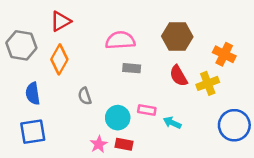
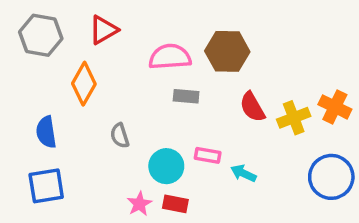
red triangle: (61, 21) -> (104, 30), moved
brown hexagon: (177, 36) -> (227, 51), moved
gray hexagon: (21, 45) -> (41, 35), moved
orange cross: (224, 54) -> (335, 107), moved

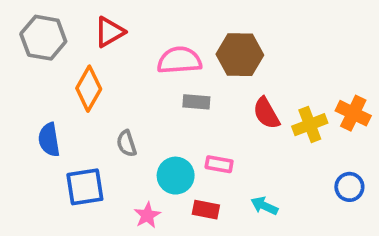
cyan arrow: (243, 173) -> (264, 206), moved
blue circle: (331, 177) -> (349, 187), size x0.6
blue square: (46, 186) -> (85, 187), moved
red rectangle: (175, 204) -> (206, 210), moved

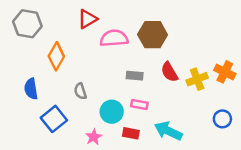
red triangle: (109, 32) -> (88, 19), moved
gray rectangle: (196, 102) -> (135, 76), moved
blue square: (85, 187) -> (54, 119), turned -30
cyan arrow: (264, 206) -> (168, 131), size x1.6

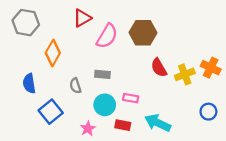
pink semicircle: (114, 38) -> (107, 36), turned 125
gray rectangle: (135, 76) -> (102, 74), moved

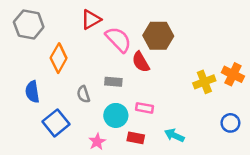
pink semicircle: (107, 36) -> (118, 39), turned -75
red semicircle: (159, 68) -> (141, 62), moved
cyan arrow: (158, 123) -> (174, 135), size x0.7

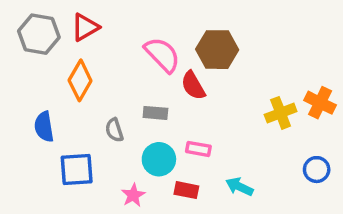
red triangle: (91, 20) -> (85, 27), moved
blue square: (56, 123) -> (77, 170), turned 35

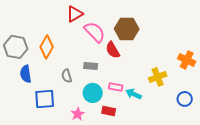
red triangle: (85, 27) -> (75, 14), moved
gray hexagon: (39, 34) -> (16, 47), moved
yellow cross: (281, 113) -> (158, 77), moved
cyan arrow: (239, 187) -> (134, 94), moved

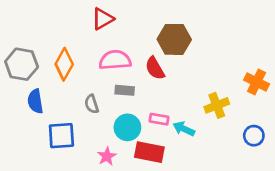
pink semicircle: (95, 32) -> (115, 60), moved, turned -50
red rectangle: (109, 111) -> (149, 152), size x1.5

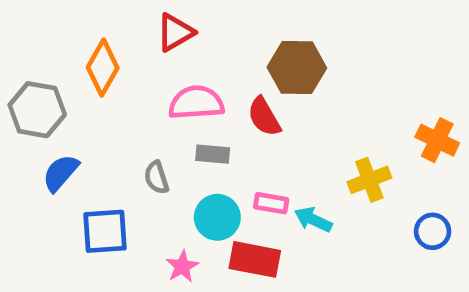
orange diamond: (64, 64) -> (103, 68), moved
blue semicircle: (35, 101) -> (61, 173), turned 50

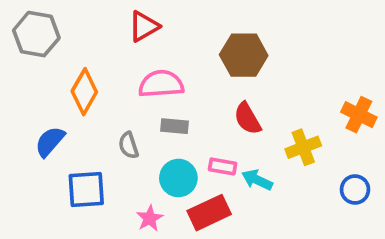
orange diamond: (103, 68) -> (84, 92), moved
gray hexagon: (37, 110) -> (36, 34), moved
red semicircle: (264, 117) -> (247, 118), moved
red rectangle: (255, 259) -> (209, 213), turned -36

